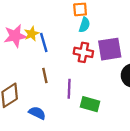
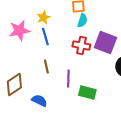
yellow star: (32, 34) -> (43, 17), moved
purple square: (110, 49) -> (105, 42), turned 30

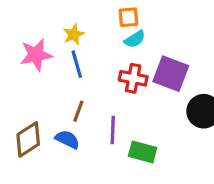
cyan semicircle: (82, 20) -> (135, 39), turned 40
brown line: (46, 66) -> (78, 111), turned 32
blue semicircle: (39, 100) -> (67, 139), moved

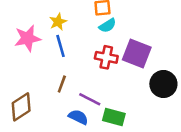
purple line: (113, 130) -> (90, 99), turned -65
blue semicircle: (67, 139) -> (78, 117), moved

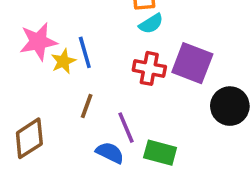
yellow star: (58, 22) -> (63, 61), moved
purple line: (90, 99) -> (126, 128), turned 40

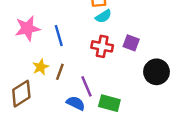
yellow star: (63, 61) -> (41, 67), moved
purple square: (192, 63) -> (131, 43), size x0.6

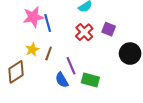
pink star: (27, 28) -> (33, 17), moved
red cross: (102, 46) -> (84, 32), turned 36
blue semicircle: (76, 103) -> (62, 80), turned -147

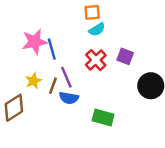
purple line: (71, 66) -> (66, 77), moved
blue semicircle: (62, 80) -> (69, 98), moved, turned -49

